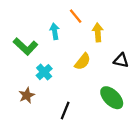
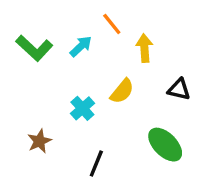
cyan arrow: (55, 31) -> (81, 46), turned 56
green L-shape: (25, 46) -> (34, 48), moved
cyan cross: (44, 72) -> (82, 108), moved

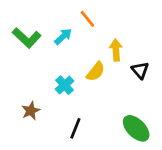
yellow arrow: (144, 48) -> (116, 50), moved
black triangle: (179, 89) -> (140, 70), turned 36
green ellipse: (165, 145) -> (136, 128), moved

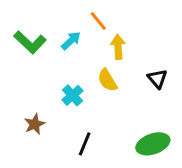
yellow arrow: (116, 50) -> (118, 47), moved
yellow semicircle: (96, 72) -> (107, 80), turned 110
green ellipse: (136, 128) -> (153, 144), turned -64

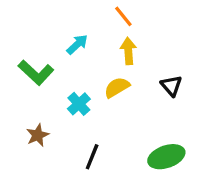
orange line: (98, 21) -> (123, 16), moved
green L-shape: (30, 42) -> (36, 72), moved
yellow semicircle: (107, 80) -> (117, 87), turned 90

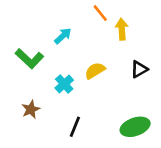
yellow arrow: (128, 51) -> (122, 29), moved
black triangle: (171, 86) -> (139, 69), turned 42

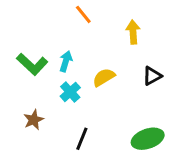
orange line: (100, 13) -> (83, 14), moved
cyan arrow: (63, 36) -> (66, 61), moved, turned -30

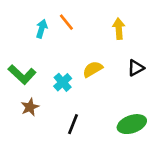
orange line: (83, 14) -> (66, 22), moved
cyan arrow: (66, 61) -> (42, 29), moved
green L-shape: (32, 64) -> (22, 74), moved

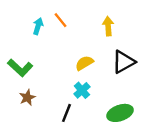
black triangle: (136, 68) -> (124, 62), size x1.5
cyan cross: (63, 82) -> (82, 90), moved

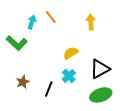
black triangle: (124, 62) -> (100, 69), moved
green L-shape: (20, 68) -> (17, 43), moved
black line: (67, 113) -> (49, 89), moved

